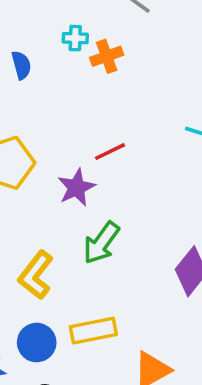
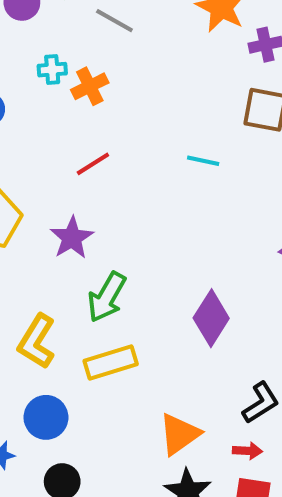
red line: (110, 152) -> (93, 164), moved
yellow rectangle: (93, 331) -> (111, 362), moved

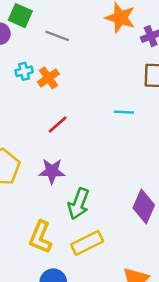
purple star: (72, 238) -> (52, 171), turned -30

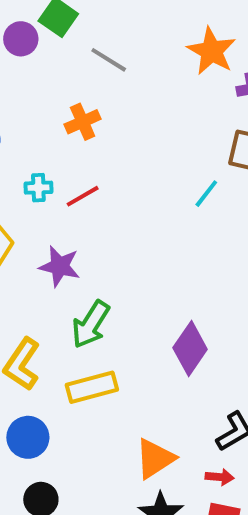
cyan cross: (24, 71) -> (38, 188), moved
cyan line: (124, 112) -> (206, 194), moved, turned -66

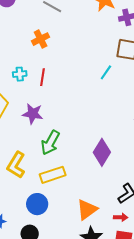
red line: (83, 196) -> (43, 77), turned -48
blue circle: (28, 437) -> (37, 204), moved

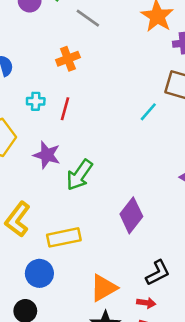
green arrow: (50, 143) -> (79, 175), moved

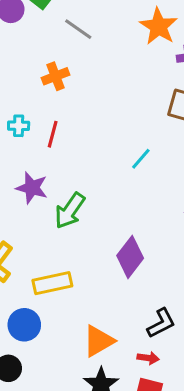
cyan line: (148, 112) -> (141, 159), moved

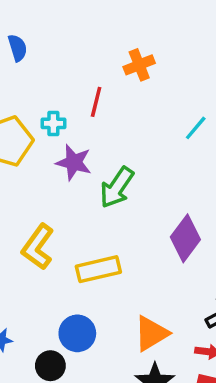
orange cross: (56, 76) -> (139, 65), moved
cyan cross: (19, 126) -> (53, 123), moved
blue circle: (24, 325) -> (77, 333), moved

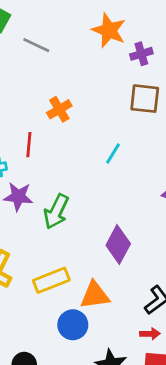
blue circle: (77, 333) -> (73, 325), moved
orange triangle: (151, 333) -> (95, 295), moved, turned 32

